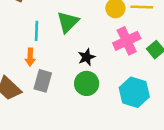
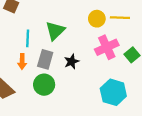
gray rectangle: (43, 81) -> (45, 59), moved
green circle: (87, 83) -> (44, 85), moved

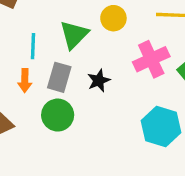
yellow circle: (97, 19) -> (113, 18), moved

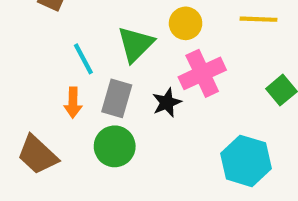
cyan line: (33, 46) -> (83, 59), turned -30
pink cross: (151, 59) -> (202, 73), moved

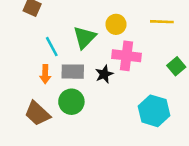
pink cross: (202, 73) -> (126, 56), turned 32
gray rectangle: (117, 98) -> (73, 72), turned 75
brown trapezoid: (38, 155) -> (37, 113), moved

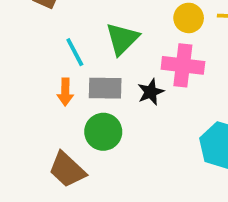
yellow circle: (116, 24) -> (189, 18), moved
brown trapezoid: (37, 113) -> (67, 170), moved

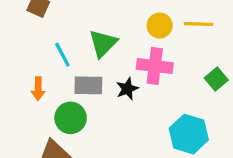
orange arrow: (65, 92) -> (38, 89), moved
green circle: (103, 132) -> (71, 118), moved

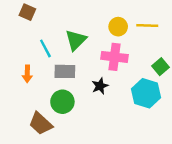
black star: (127, 89) -> (100, 86), moved
green circle: (71, 118) -> (62, 102), moved
cyan hexagon: (189, 134) -> (146, 93), moved

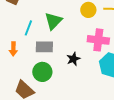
cyan line: (45, 48) -> (28, 28), turned 49
pink cross: (115, 57) -> (98, 40), moved

